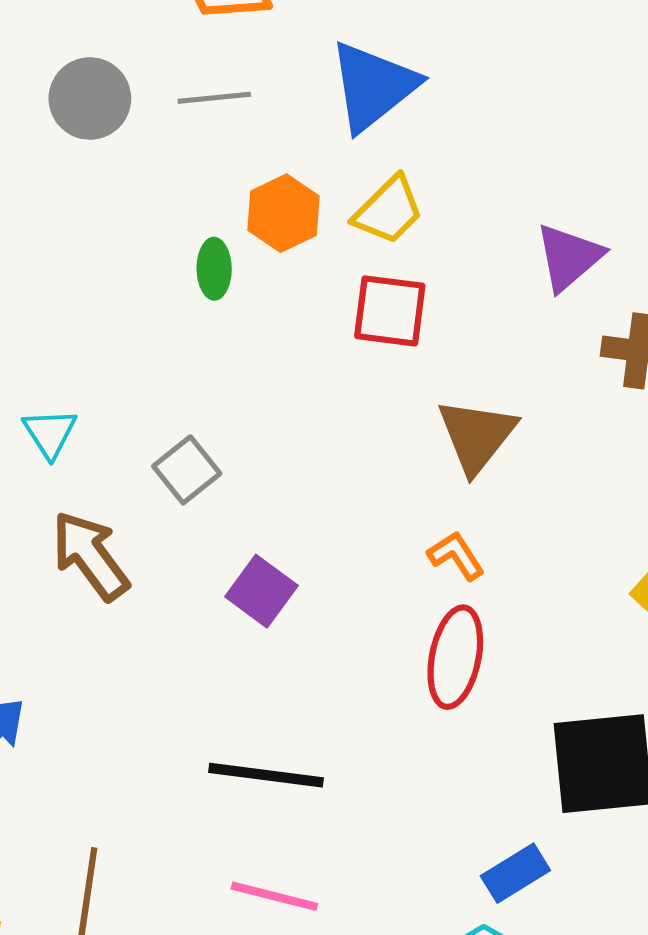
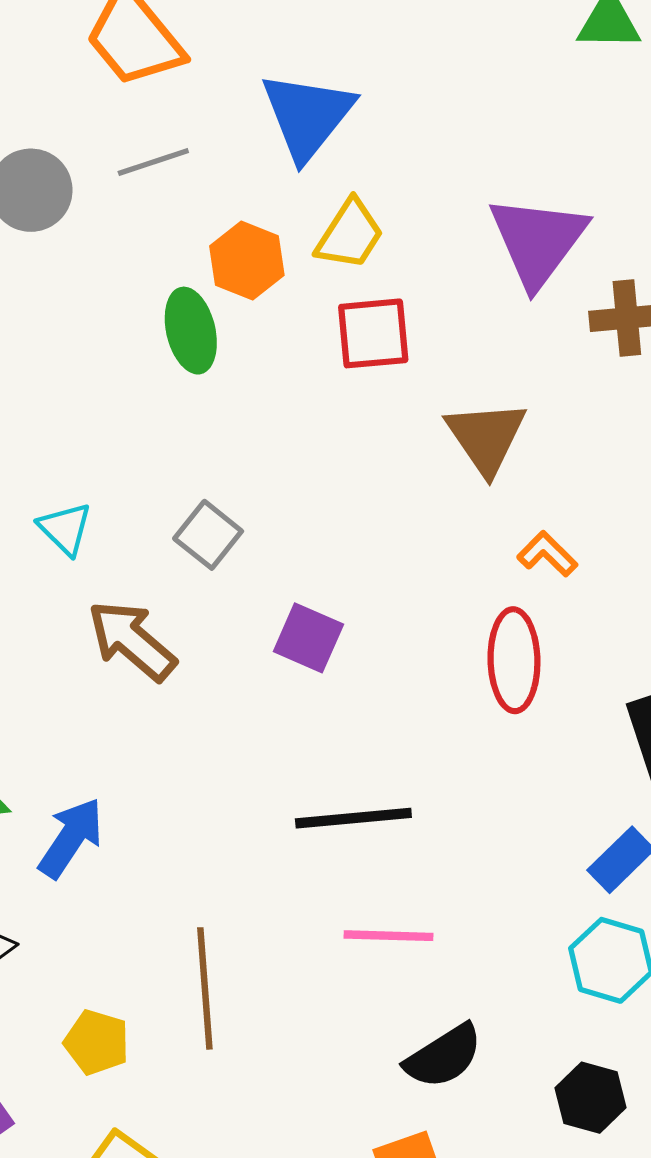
purple triangle: (569, 257) -> (538, 241), size x1.4
green ellipse: (214, 269) -> (191, 331), size x1.4
orange L-shape: (456, 556) -> (547, 554), moved

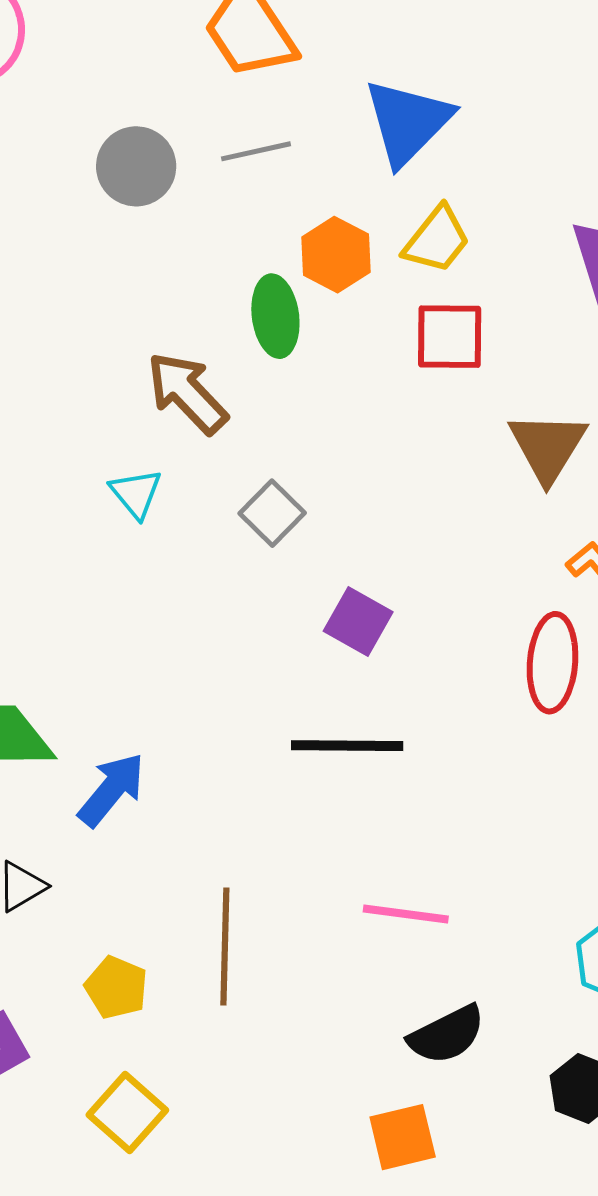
brown arrow: (132, 641) -> (187, 393), moved
black line: (353, 818) -> (347, 746), moved

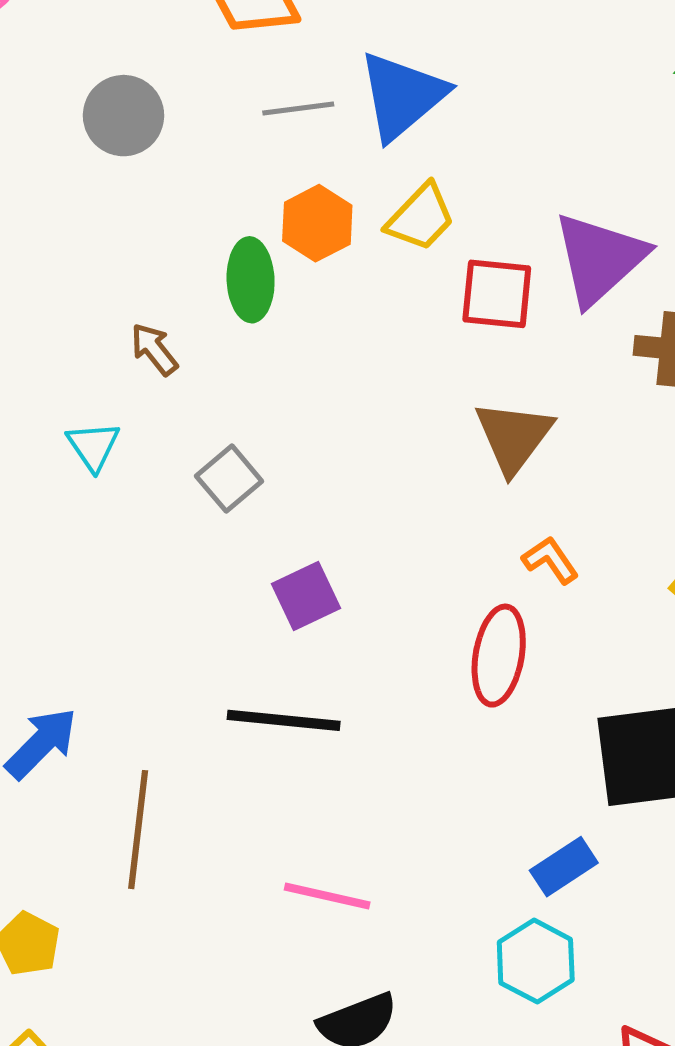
gray line: (256, 151) -> (298, 109), moved
red square: (450, 337) -> (497, 294), moved
brown arrow: (187, 393) -> (154, 349), size x0.6
purple square: (358, 621) -> (306, 596), turned 30
brown line: (225, 947) -> (138, 830), moved

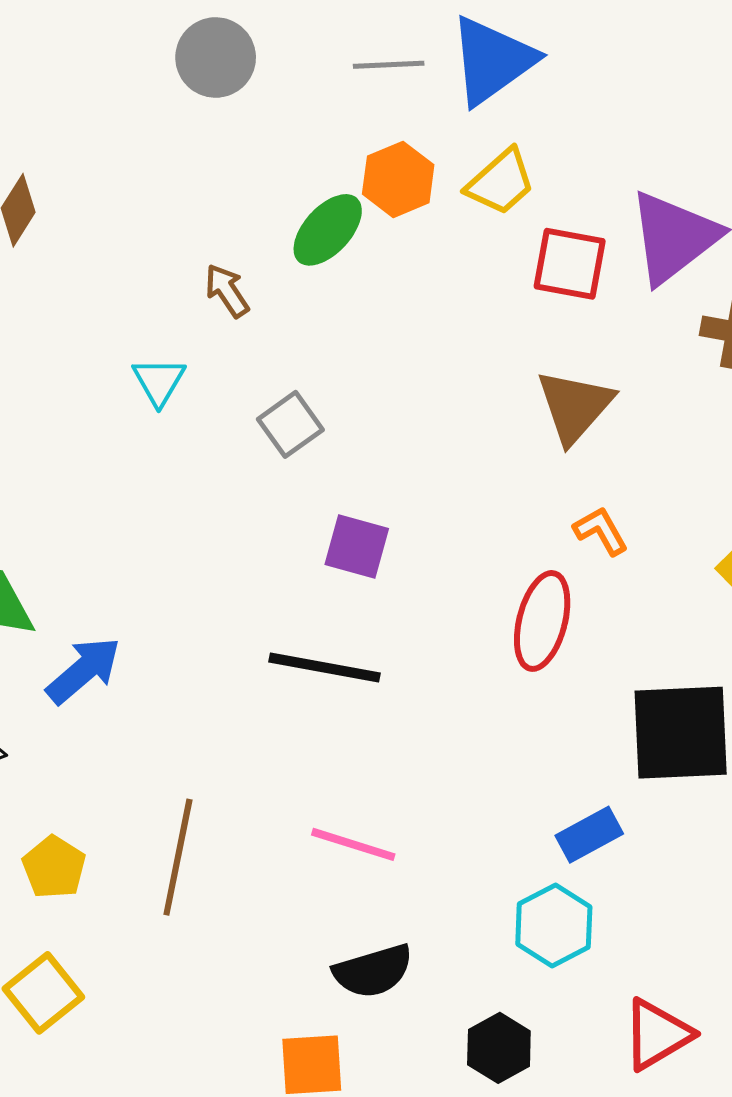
green ellipse: (251, 280) -> (328, 230), turned 40
purple square: (306, 596) -> (357, 546), turned 36
brown line: (138, 830) -> (178, 857), moved

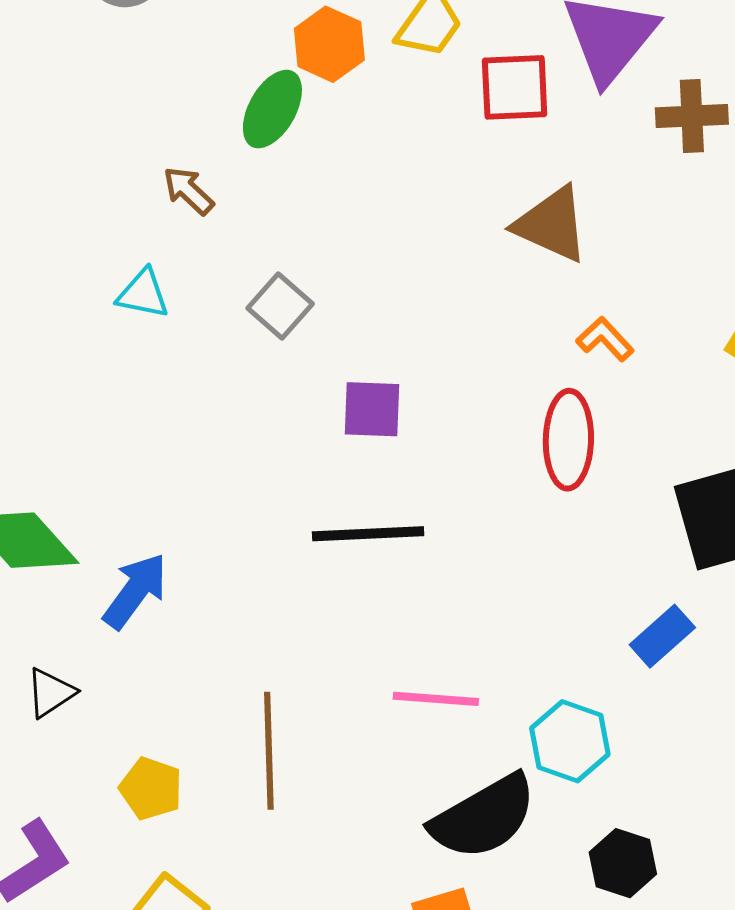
cyan triangle: (159, 381) -> (143, 294), turned -36
brown triangle: (575, 406) -> (551, 224), turned -34
cyan hexagon: (554, 926) -> (570, 741), moved
black semicircle: (373, 971) -> (484, 817), size x1.4

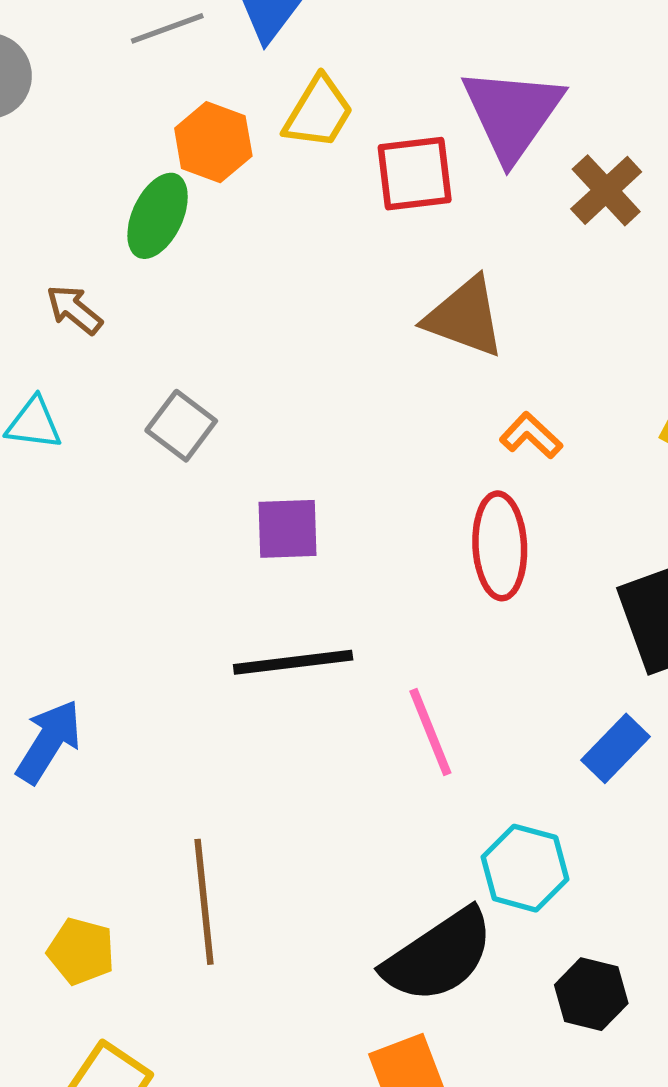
brown cross: (692, 116) -> (606, 190), turned -36
pink line: (436, 699) -> (430, 732), moved, turned 68

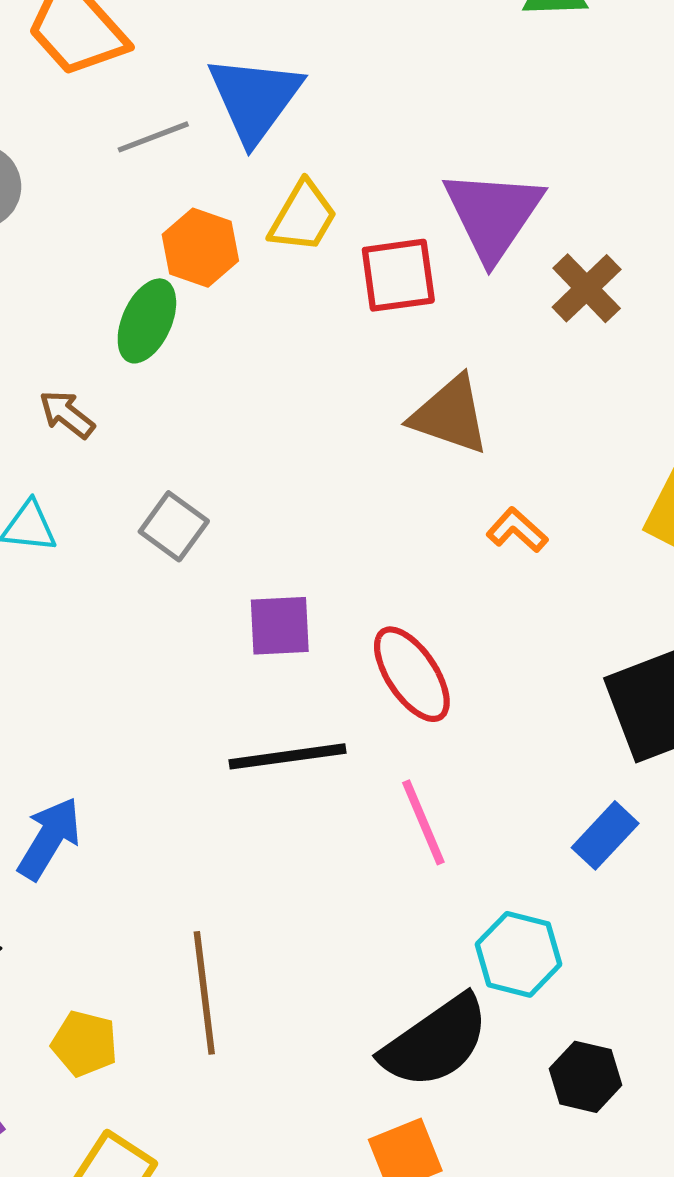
red ellipse: (500, 546) -> (412, 674), moved, turned -30

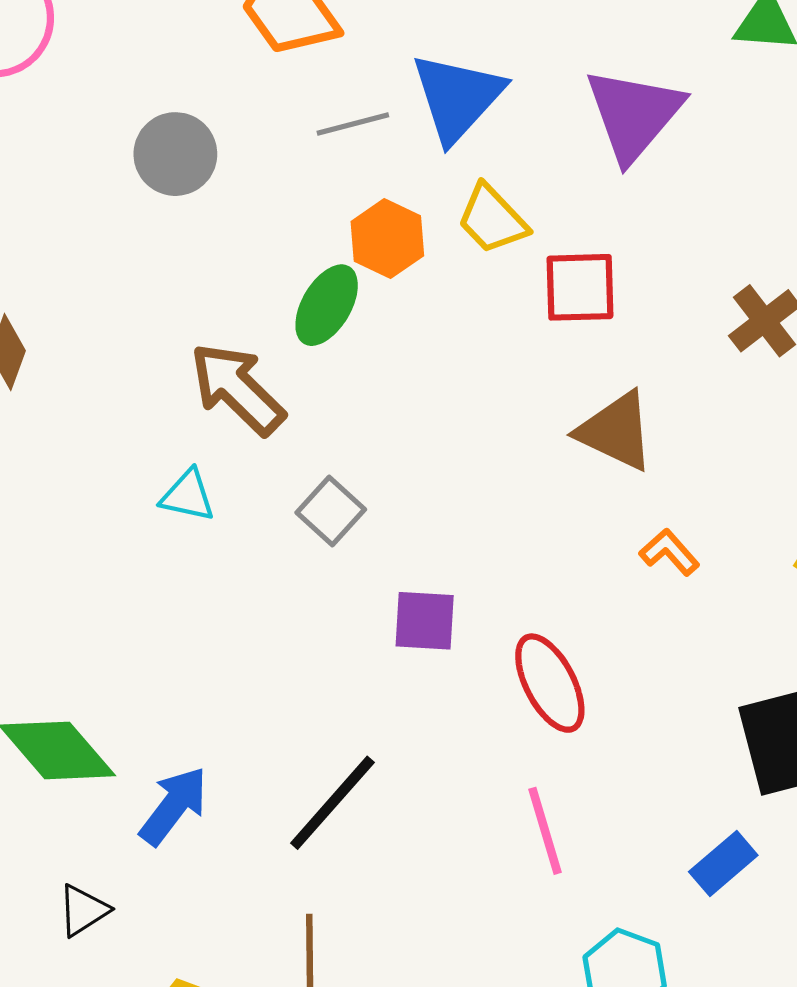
purple triangle: (493, 215) -> (634, 114), moved
yellow trapezoid: (303, 217) -> (492, 219), turned 100
brown arrow: (67, 414) -> (237, 389), size x1.8
black line: (287, 756) -> (332, 803), moved, turned -47

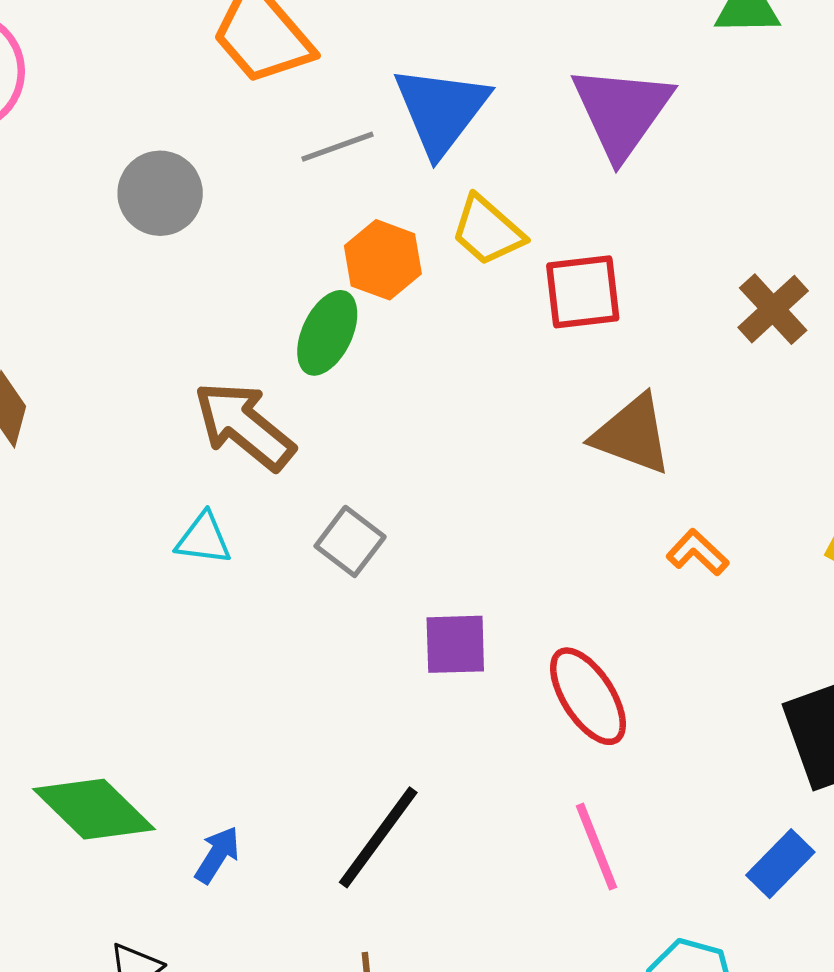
blue arrow: (174, 806) -> (217, 855), size x0.7

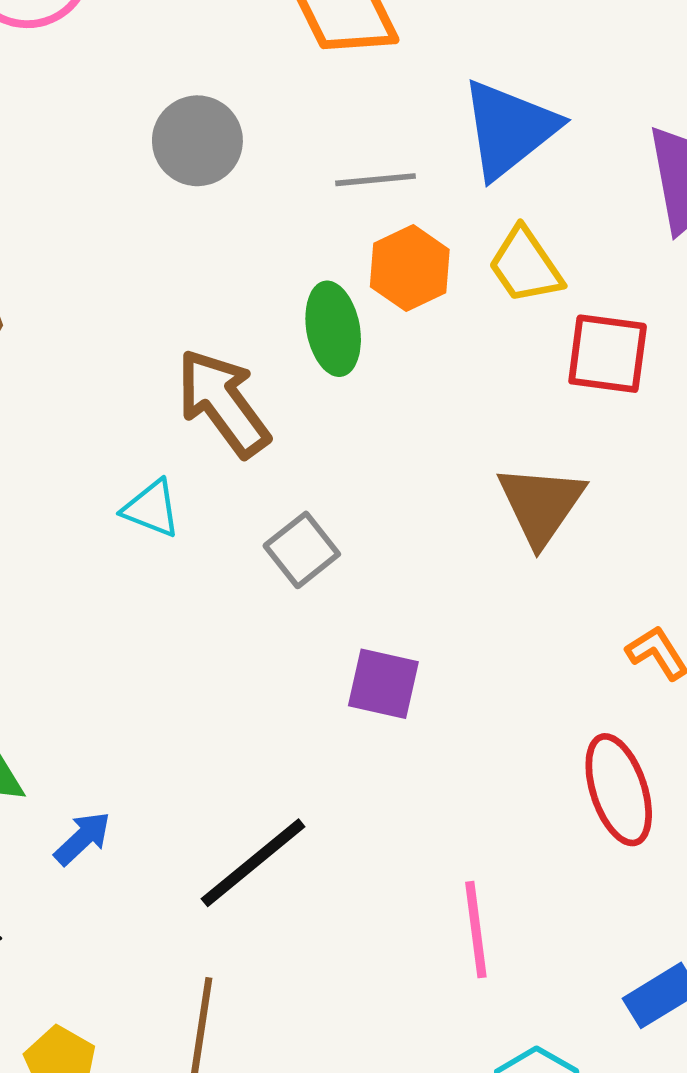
gray line: (338, 147) -> (375, 180), moved
green ellipse: (327, 333) -> (333, 329), turned -50
brown triangle: (632, 435) -> (541, 505), moved, turned 30
red ellipse: (588, 696) -> (619, 790), moved

